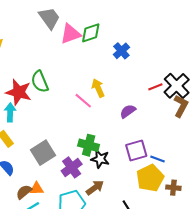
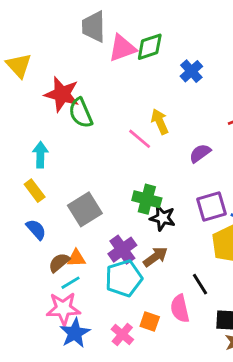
gray trapezoid: (49, 18) -> (94, 27), turned -145
red star: (19, 92) -> (62, 94), moved
purple cross: (72, 167) -> (122, 250), moved

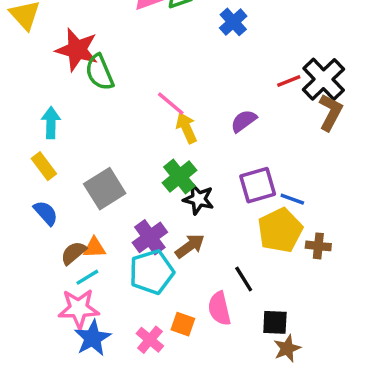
yellow arrow: (160, 122) -> (186, 128), moved
green cross: (147, 199) -> (179, 177), turned 36

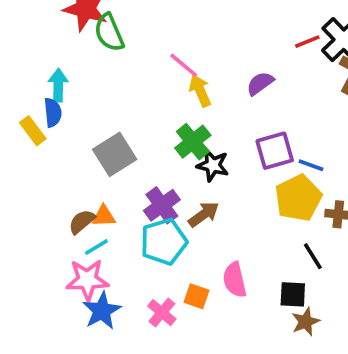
yellow rectangle: (44, 166) -> (33, 131), moved
blue semicircle: (46, 213) -> (53, 112), moved, turned 36
black line: (244, 279) -> (313, 256), moved

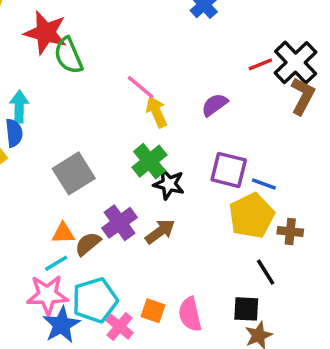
purple square: (275, 151) -> (229, 170), turned 30
brown semicircle: (82, 222) -> (88, 244), moved
cyan pentagon: (164, 242) -> (95, 300), moved
pink semicircle: (235, 280) -> (190, 314), moved

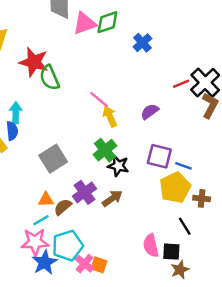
orange square: (153, 311) -> (99, 265), moved
pink semicircle: (190, 314) -> (151, 246), moved

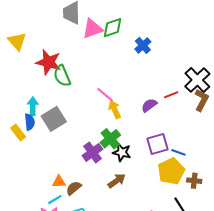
red line: (181, 84) -> (171, 95), moved
purple square: (159, 156) -> (158, 144), turned -30
gray square: (53, 159) -> (54, 119), moved
purple cross: (84, 192) -> (93, 152), moved

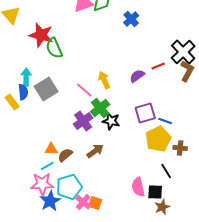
pink line: (105, 95) -> (84, 90), moved
brown arrow: (117, 181) -> (95, 151), moved

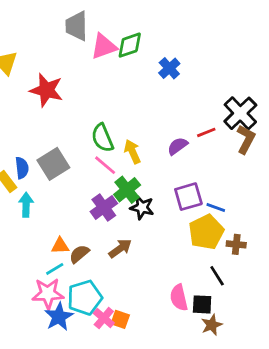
green semicircle: (54, 48) -> (102, 138), moved
cyan arrow: (26, 77) -> (26, 205), moved

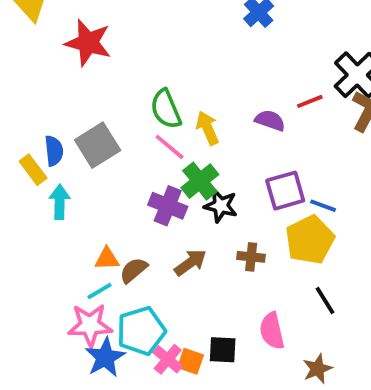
purple semicircle: (178, 146) -> (270, 120), turned 55
purple cross: (104, 207) -> (168, 206), turned -32
brown cross: (236, 244) -> (251, 257), moved
black square: (202, 304) -> (223, 350), moved

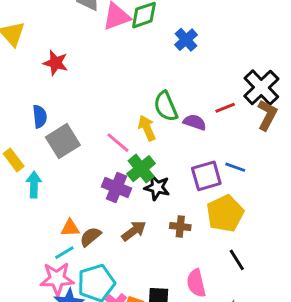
red star: (88, 43) -> (56, 63), size x0.7
green semicircle: (166, 109) -> (166, 106), moved
blue semicircle: (54, 151) -> (40, 116), moved
blue line: (323, 206) -> (235, 167), moved

